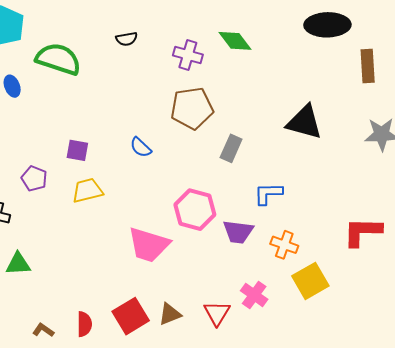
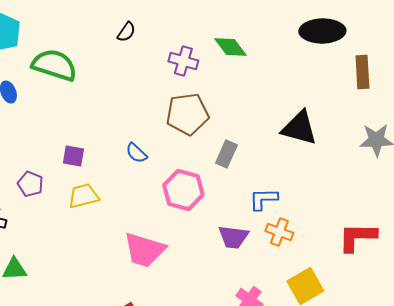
black semicircle: (127, 39) -> (126, 32), moved, turned -45
pink hexagon: (195, 210) -> (183, 190), moved
orange cross: (284, 245) -> (279, 232), moved

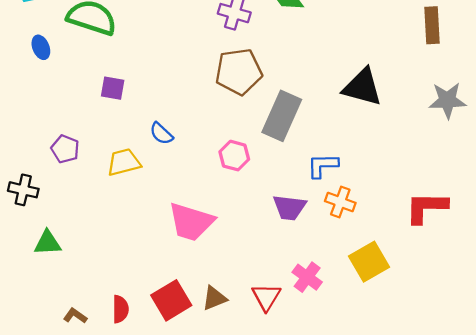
blue semicircle: (136, 153) -> (161, 133), moved
gray rectangle: (226, 154) -> (282, 116), size x1.6
purple square: (73, 156) -> (113, 88), moved
pink hexagon: (183, 190) -> (234, 156), size x0.7

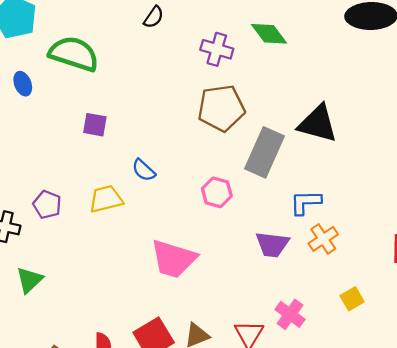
black triangle: (362, 87) -> (318, 124), moved
purple pentagon: (65, 149) -> (47, 205), moved
orange cross: (340, 202) -> (323, 239), turned 36
green triangle: (48, 243) -> (29, 280), turned -40
yellow square: (369, 262) -> (352, 299), size x0.6

